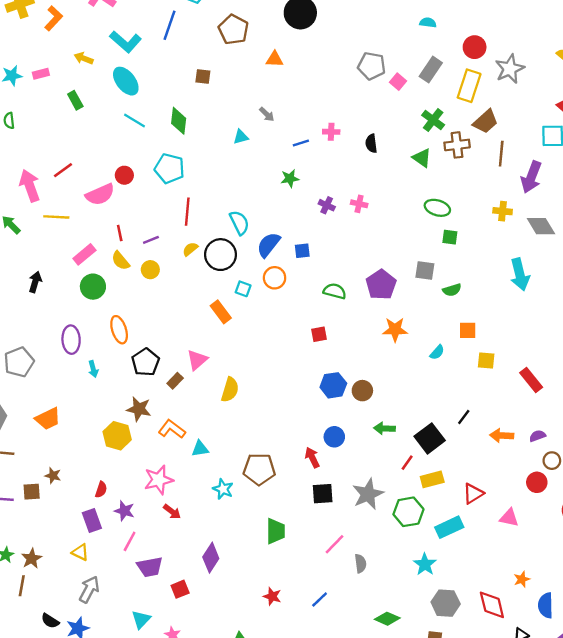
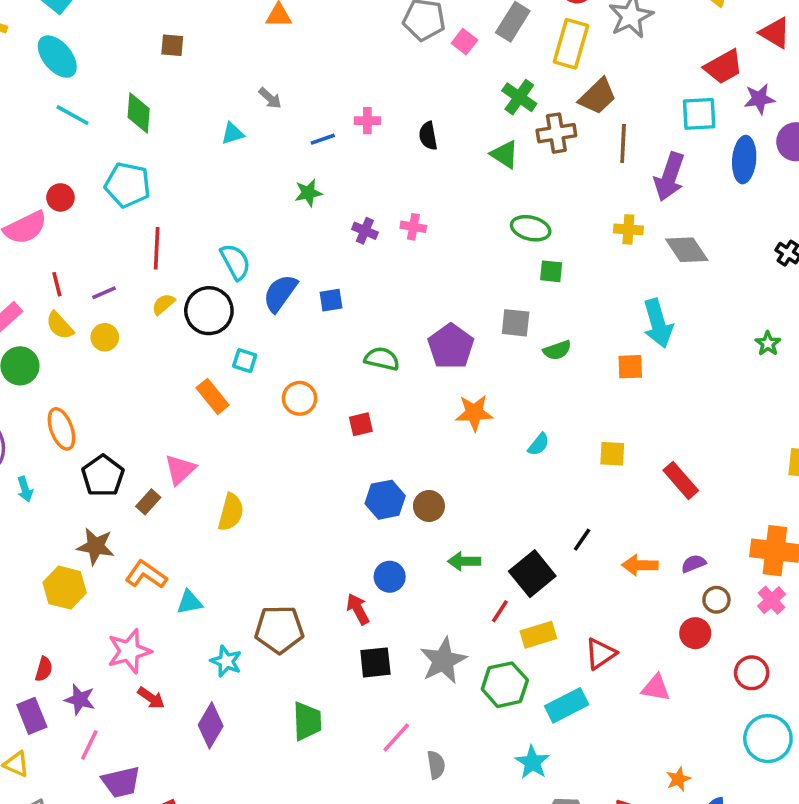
orange circle: (275, 278) -> (300, 398), moved
orange square: (468, 330) -> (630, 367), moved
purple diamond: (211, 558) -> (211, 725), moved

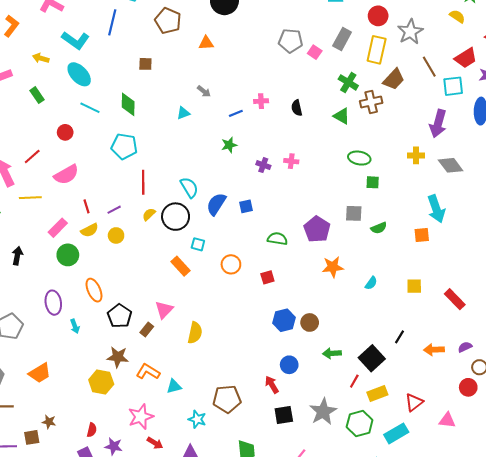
brown line: (623, 143) -> (429, 67), moved, turned -30
red circle: (60, 197) -> (65, 132), moved
yellow semicircle: (60, 325) -> (90, 230), turned -72

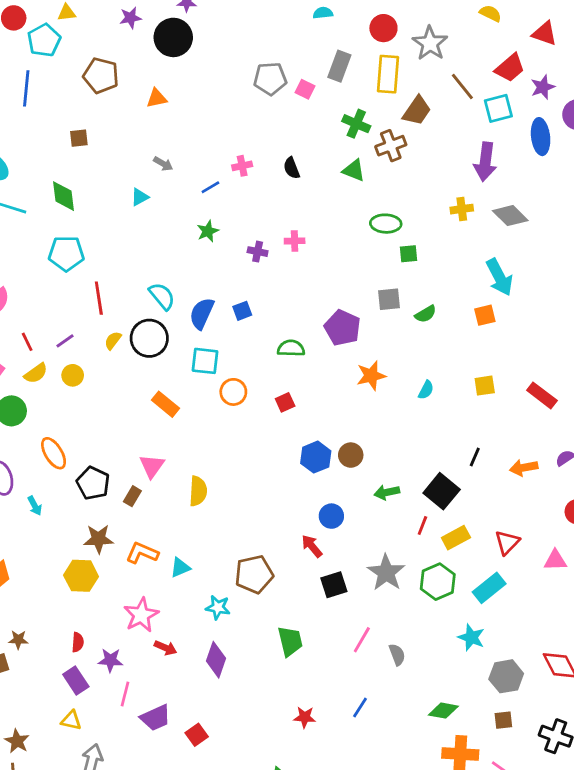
cyan square: (198, 244) -> (205, 361), moved, size x1.5

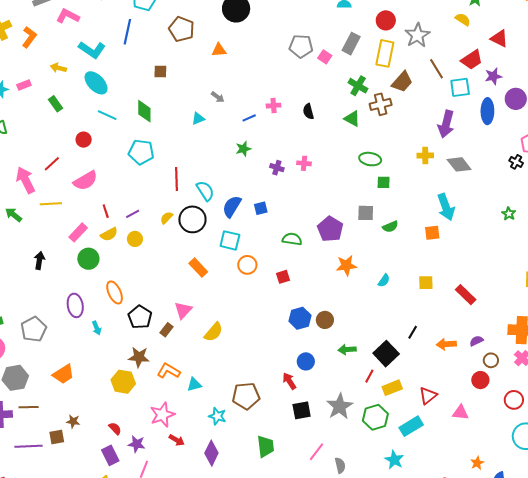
red line: (99, 298) -> (177, 179), moved
yellow semicircle: (198, 491) -> (214, 332), turned 30
red semicircle: (78, 642) -> (115, 428), turned -56

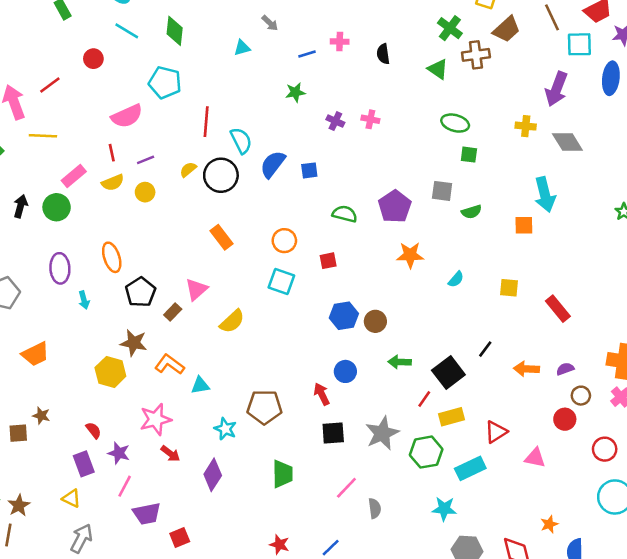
pink semicircle: (85, 181) -> (127, 116), moved
cyan square: (230, 240) -> (281, 282), moved
green circle: (88, 259) -> (57, 207), moved
cyan star: (394, 460) -> (444, 509), turned -30

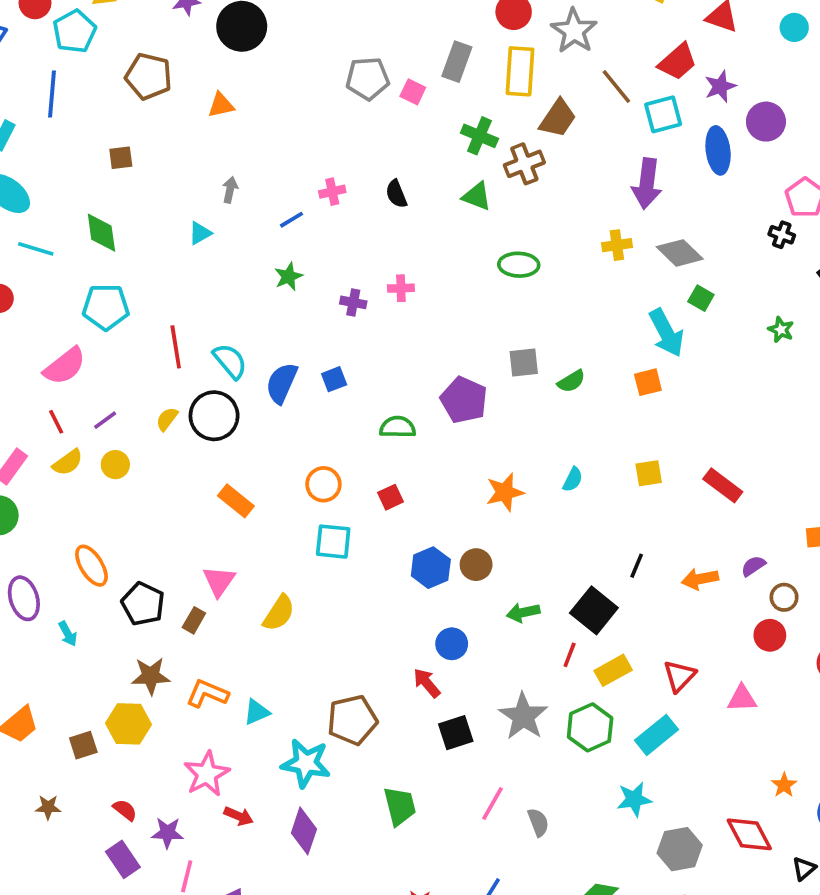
gray arrow: (270, 23) -> (230, 190), turned -108
green square: (469, 155) -> (701, 298), moved, turned 36
orange star: (410, 255) -> (505, 492), moved
cyan star: (225, 429) -> (306, 763), size x1.5
brown square: (18, 433) -> (83, 745), moved

